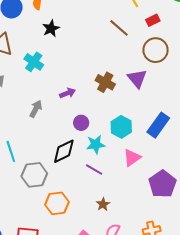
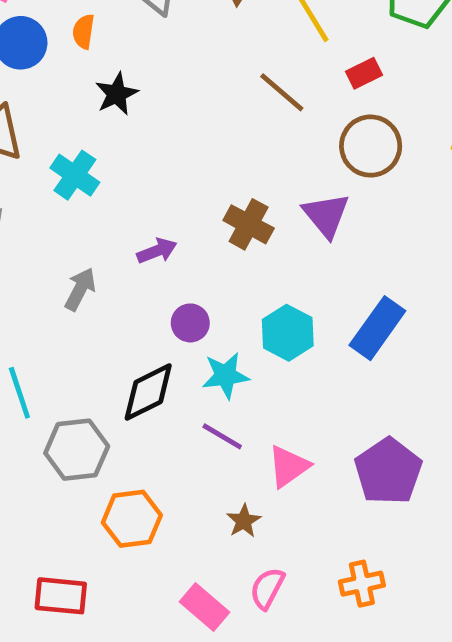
pink triangle: (132, 158) -> (289, 466), moved

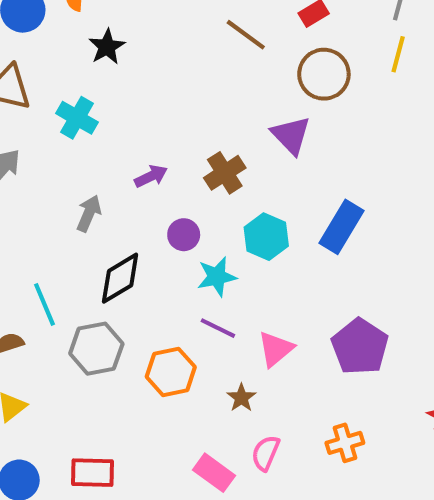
brown cross: (249, 224) -> (225, 173), moved, turned 33
black diamond: (148, 392) -> (120, 278), moved
orange hexagon: (132, 519) -> (171, 372), moved

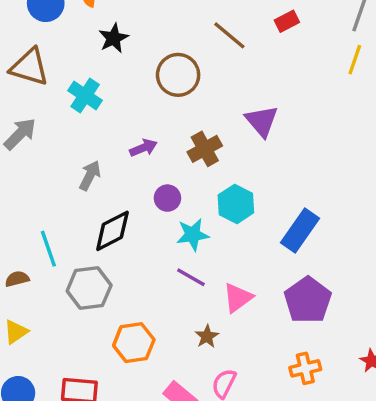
brown circle: (324, 74) -> (178, 75), moved
blue rectangle: (342, 227) -> (300, 230), moved
orange hexagon: (171, 372) -> (134, 343), moved
orange cross: (345, 443) -> (305, 368), moved

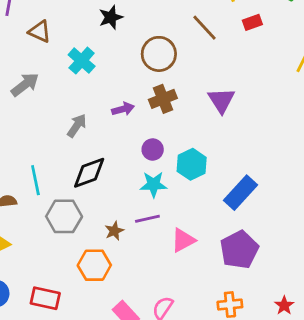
brown triangle: (29, 67) -> (40, 32), size x0.7
brown cross: (205, 149) -> (163, 99), moved
purple circle: (167, 198) -> (153, 149), moved
purple line: (191, 277) -> (147, 219), turned -50
brown star: (207, 336) -> (114, 231), moved

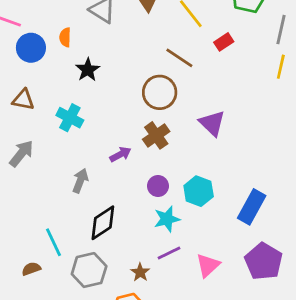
brown circle: (159, 54) -> (160, 92), moved

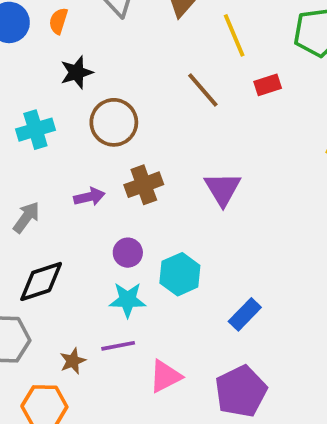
brown circle: (160, 92) -> (114, 122), moved
cyan cross: (70, 118) -> (35, 130), turned 30
blue rectangle: (252, 207) -> (245, 314), size x0.7

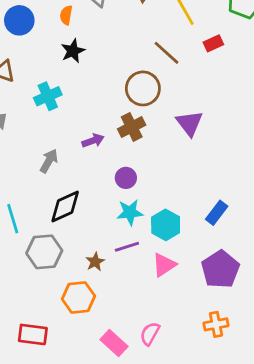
orange semicircle: (58, 21) -> (66, 15), moved
brown circle: (114, 122) -> (143, 88), moved
cyan hexagon: (180, 274) -> (166, 225), moved

